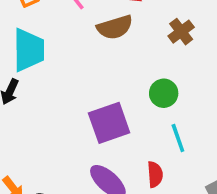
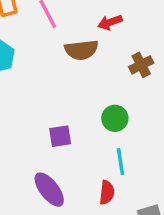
purple square: (109, 123) -> (60, 136), size x0.6
red semicircle: (155, 174) -> (107, 192), moved

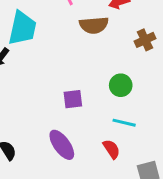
cyan line: (120, 162) -> (124, 123), turned -70
red semicircle: (107, 192) -> (112, 149), turned -42

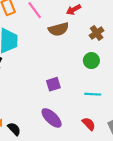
green circle: (121, 85) -> (91, 61), moved
red semicircle: (112, 149) -> (89, 124), moved

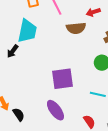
purple square: (53, 84) -> (62, 79), size x1.6

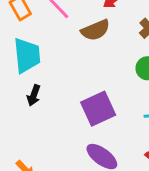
black arrow: (13, 51) -> (34, 95), moved

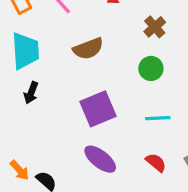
brown semicircle: (95, 30) -> (88, 49), moved

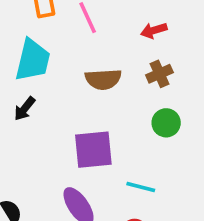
brown cross: (155, 27) -> (159, 74), moved
cyan line: (158, 118) -> (141, 187), moved

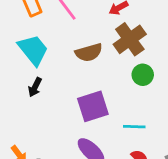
cyan trapezoid: (33, 60) -> (33, 50), turned -40
brown cross: (159, 74) -> (130, 39), size x1.6

